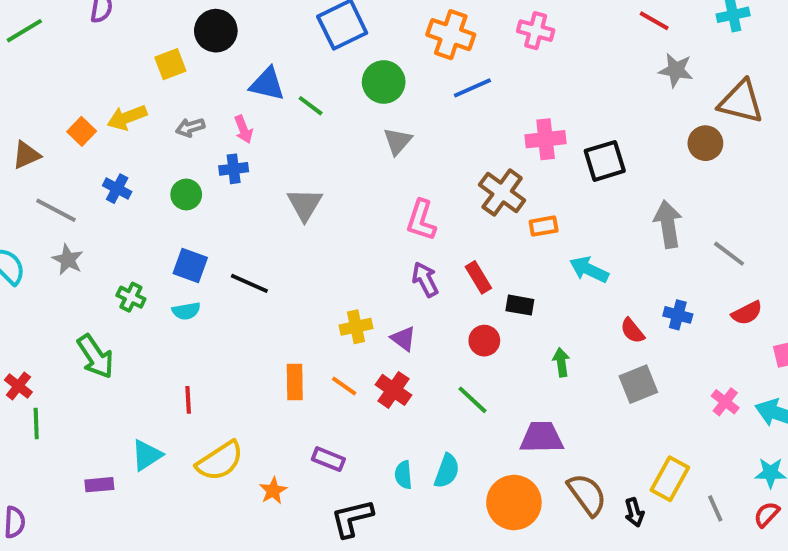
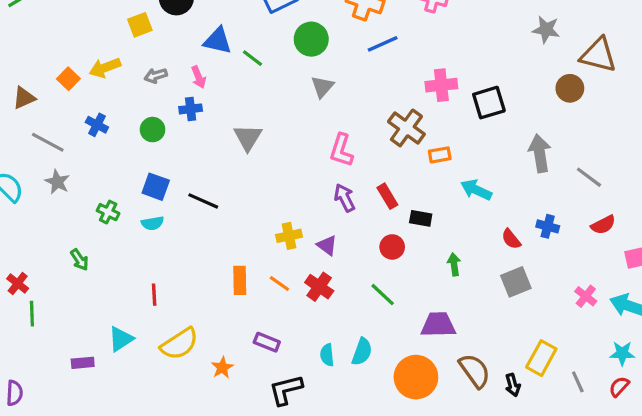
green arrow: (95, 356) -> (80, 260), size x0.6

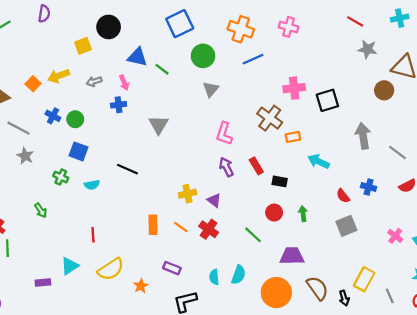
green circle: (153, 130) -> (75, 119), moved
blue square: (156, 187) -> (79, 151), moved
red circle: (392, 247) -> (274, 213), moved

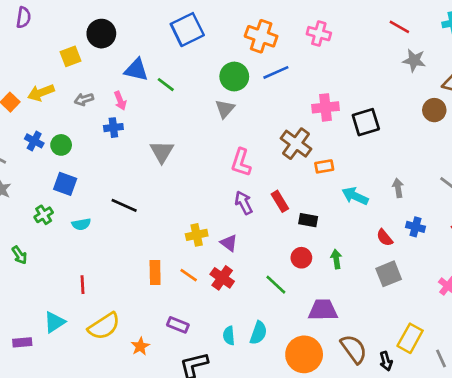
green circle: (203, 56) -> (234, 77), moved
gray arrow: (363, 136) -> (398, 188), moved, size x0.6
green cross: (61, 177) -> (44, 215), turned 32

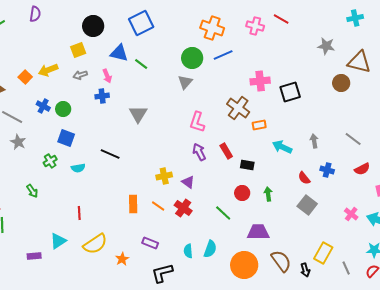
red line: (399, 27) -> (281, 19), moved
blue square: (187, 30) -> (141, 23), moved
yellow square: (70, 56) -> (78, 50), moved
gray square: (389, 274) -> (307, 205), turned -30

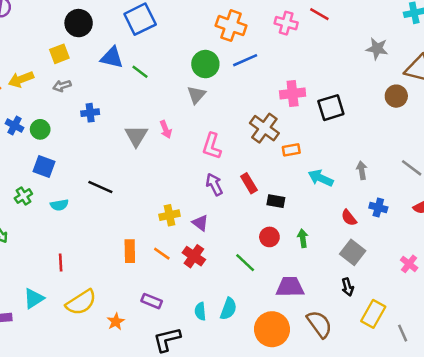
pink arrow: (107, 76) -> (166, 129), moved
black arrow: (305, 270) -> (348, 287), moved

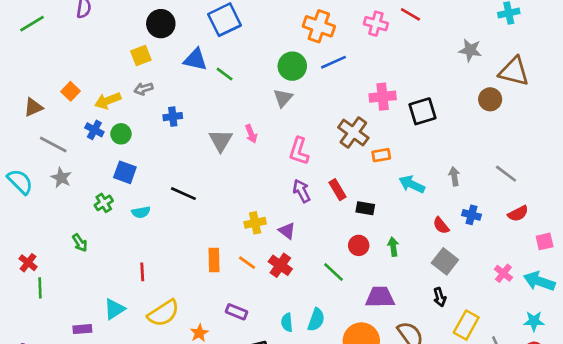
yellow arrow: (21, 79) -> (108, 101), moved

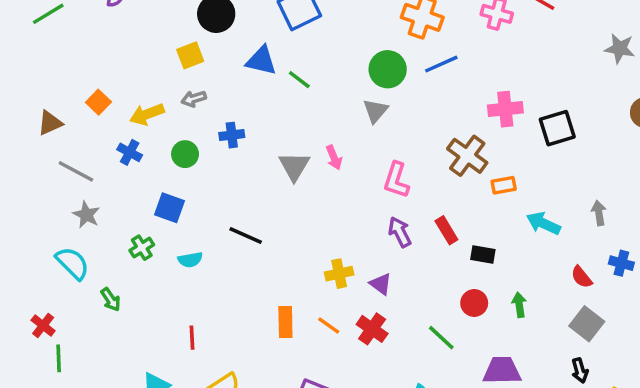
green circle: (121, 134) -> (185, 154), moved
cyan semicircle: (20, 182) -> (72, 263), moved

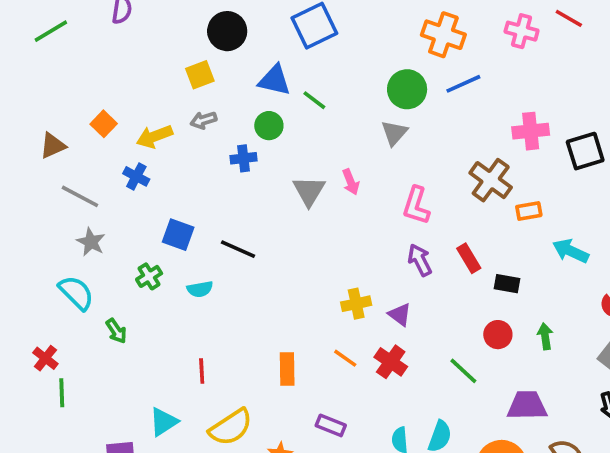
green circle: (185, 154) -> (269, 126), moved
black line: (246, 235) -> (238, 249), moved
orange rectangle: (285, 322) -> (287, 369), moved

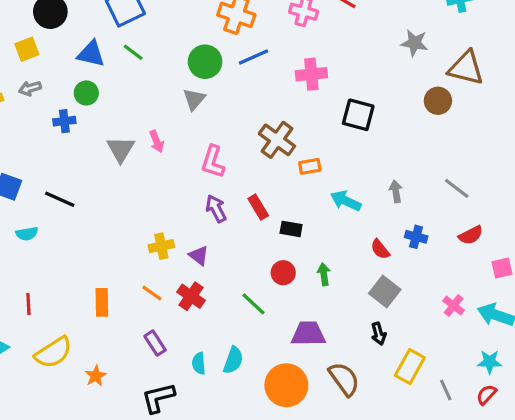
green line: (314, 100) -> (133, 52), moved
pink cross: (531, 131) -> (311, 74), moved
black square: (585, 151) -> (358, 115), turned 32
purple rectangle: (331, 425) -> (155, 343), moved, turned 35

